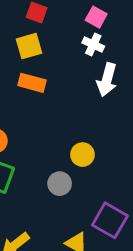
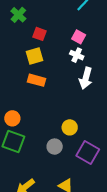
purple square: (110, 220) -> (88, 153), moved

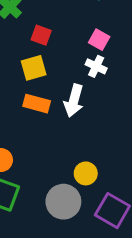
white arrow: (86, 78) -> (74, 101), moved
gray circle: (55, 147) -> (63, 202), size x1.5

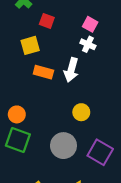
yellow square: (34, 68) -> (30, 45), moved
yellow circle: (86, 173) -> (81, 112), moved

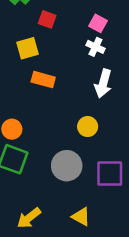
white arrow: (71, 70) -> (103, 83), moved
purple square: (100, 152) -> (110, 174), turned -30

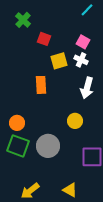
yellow square: (28, 48) -> (59, 61), moved
orange rectangle: (43, 80) -> (41, 85), turned 72
gray circle: (67, 166) -> (48, 146), moved

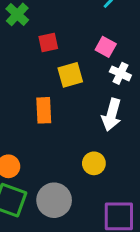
red square: (44, 39) -> (48, 42), turned -32
white cross: (81, 60) -> (120, 73), moved

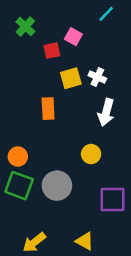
pink square: (106, 47) -> (73, 37), moved
white cross: (120, 73) -> (97, 77), moved

